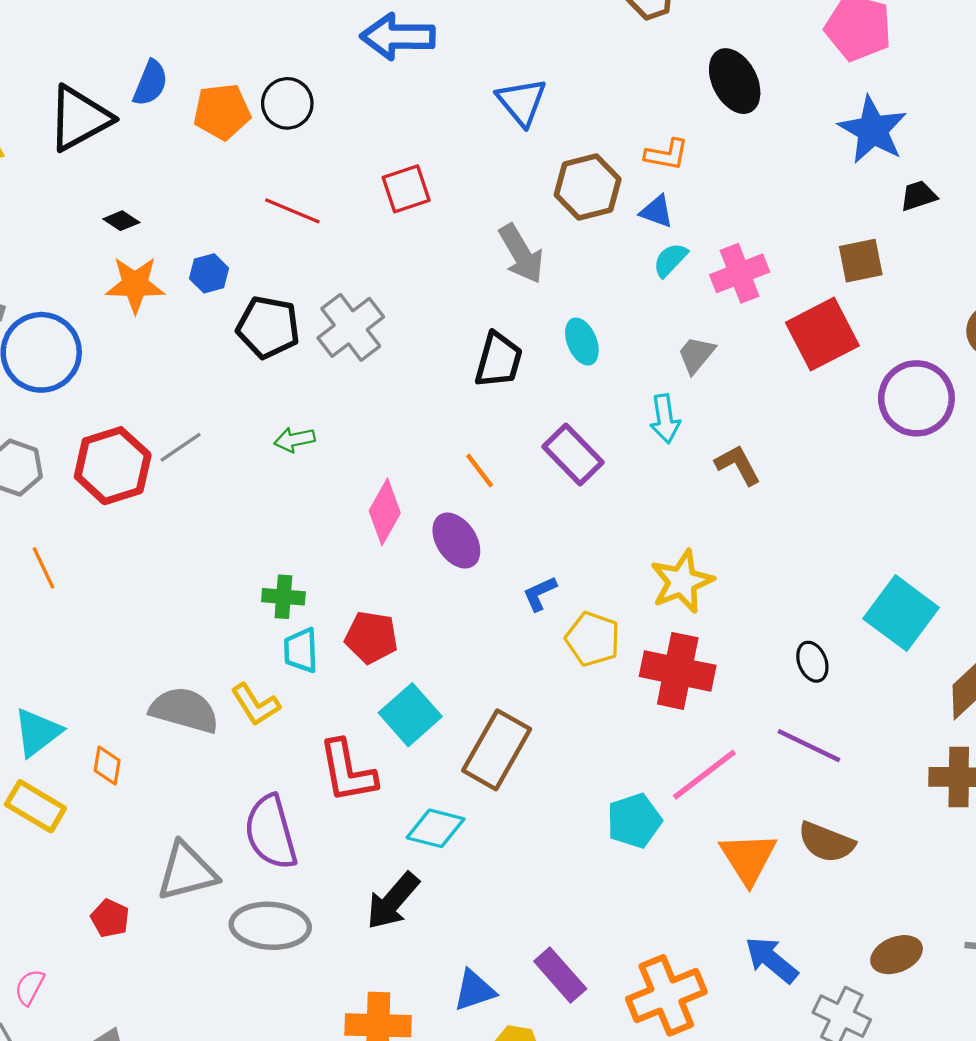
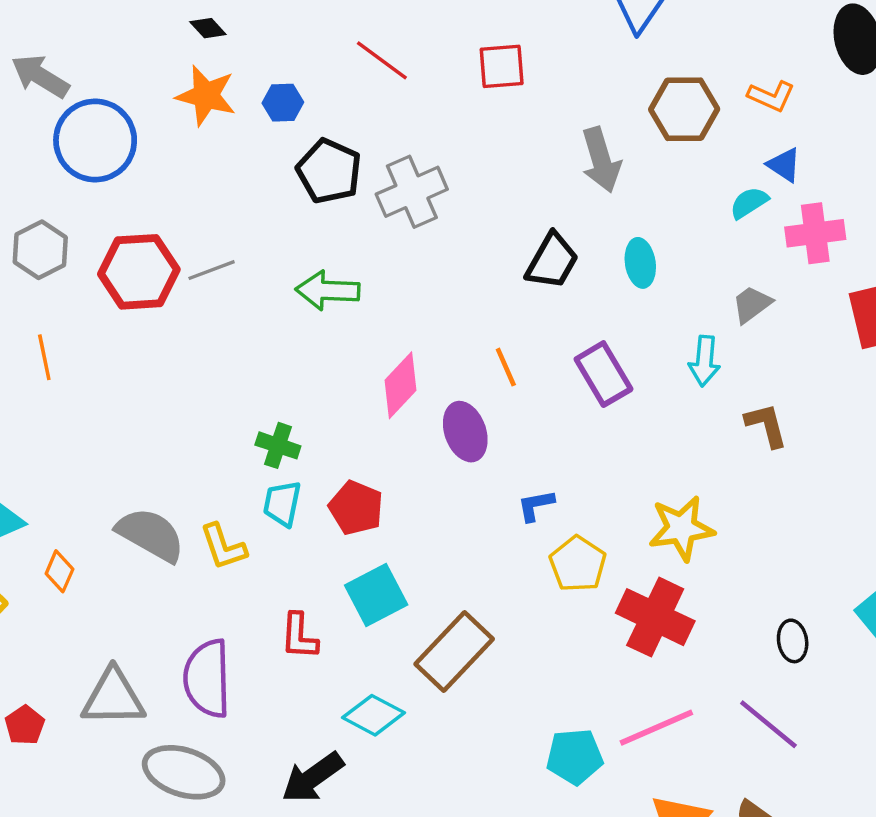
blue triangle: (657, 211) -> (784, 165), moved
green arrow: (294, 440) -> (328, 290), size x1.5
red L-shape: (348, 771) -> (299, 636), size x0.7

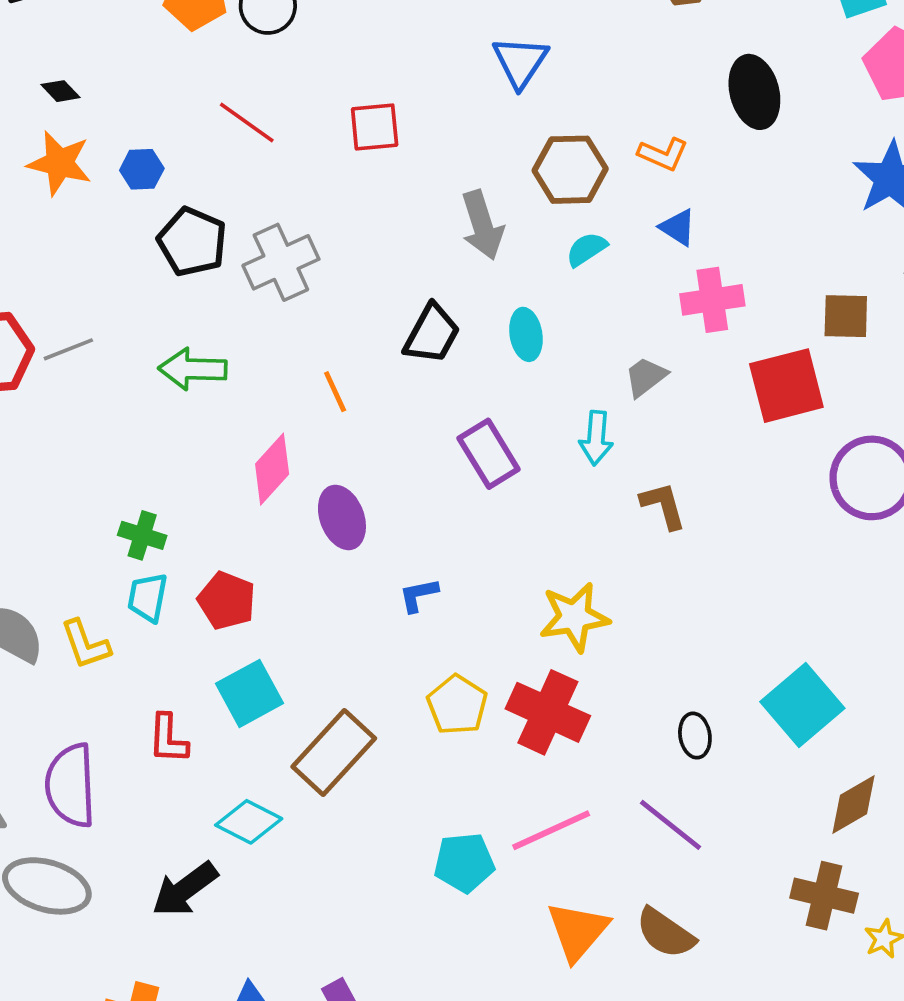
cyan semicircle: (749, 203) -> (586, 249), moved
orange line: (506, 367) -> (335, 392), moved
yellow pentagon: (578, 564) -> (457, 705), moved

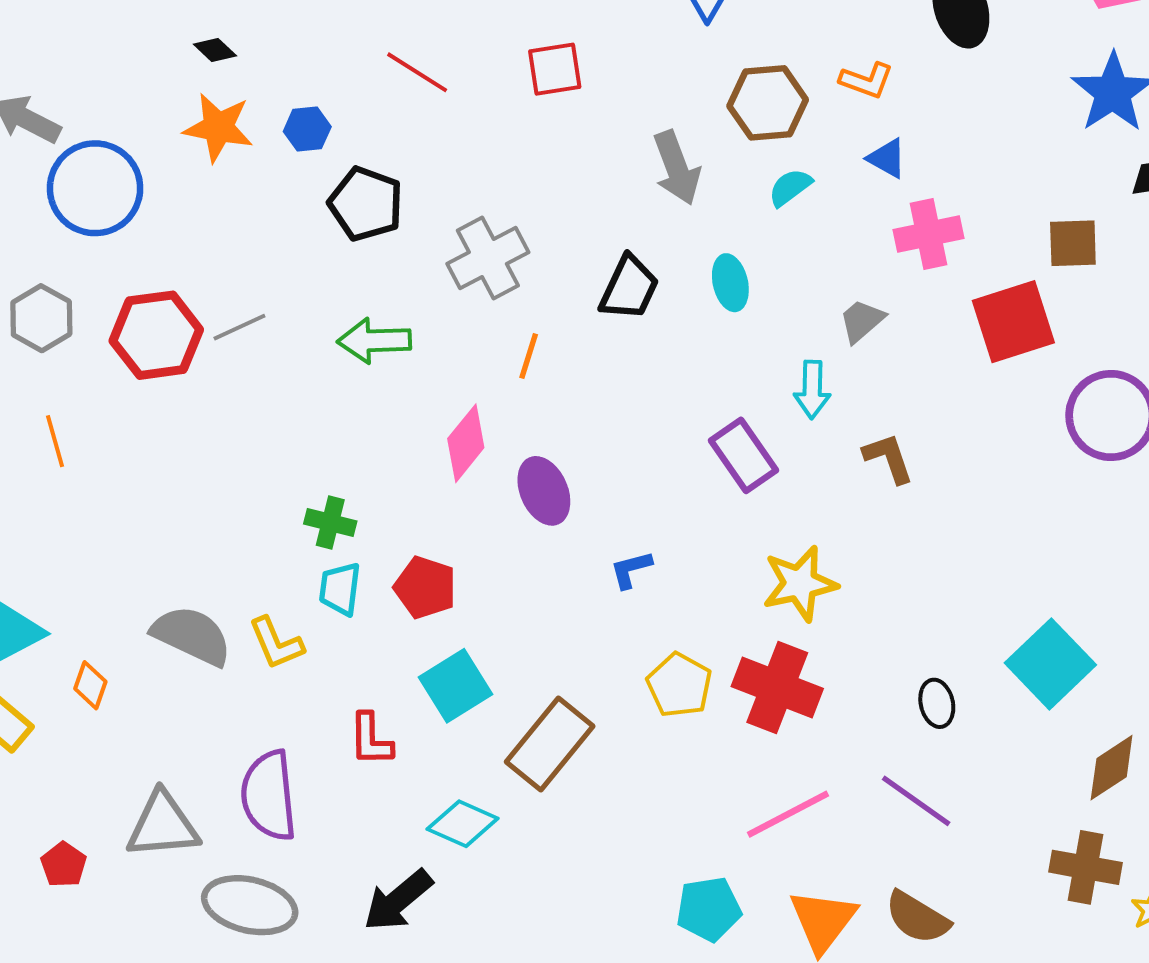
gray cross: (281, 262) -> (488, 258), moved
orange line: (335, 392) -> (529, 356), turned 45
purple rectangle: (489, 454) -> (743, 455), moved
cyan pentagon: (464, 863) -> (709, 909), moved

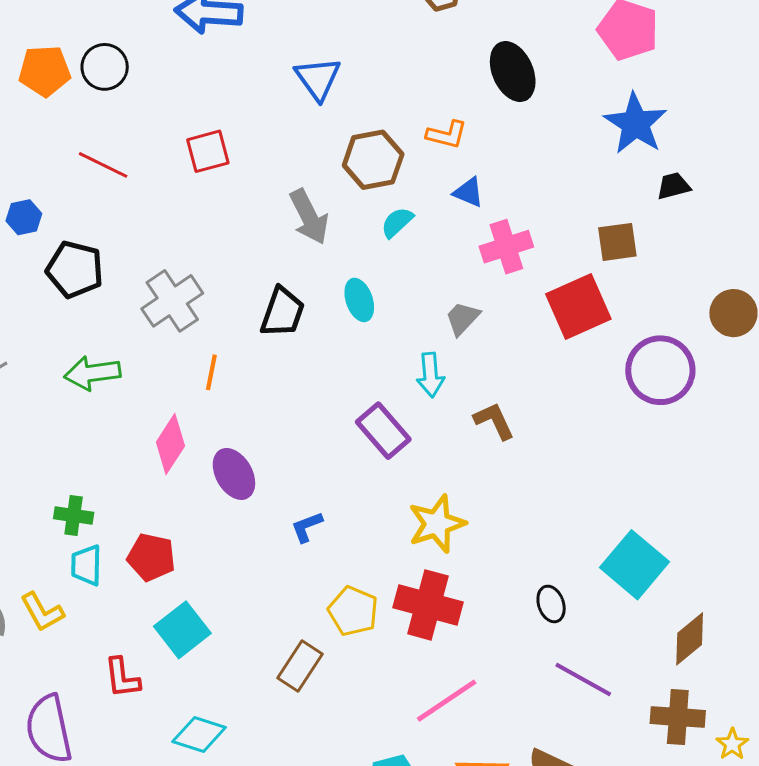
brown rectangle: (550, 744) -> (300, 666), moved, size x0.7
purple line: (916, 801) -> (583, 679), moved

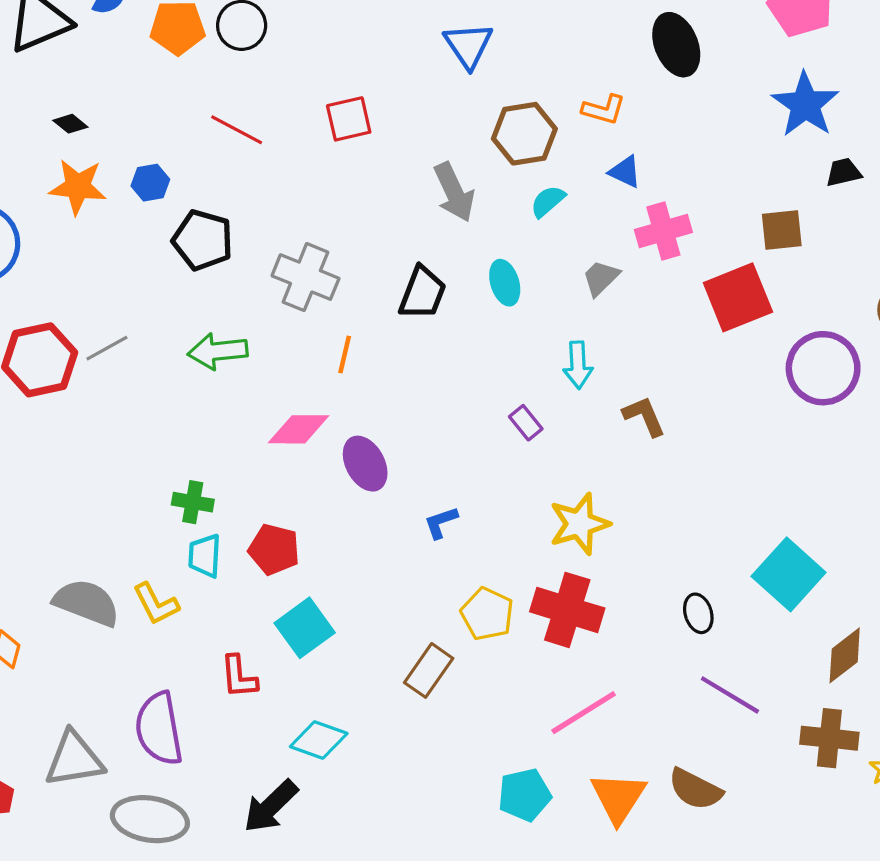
gray cross: (172, 301) -> (305, 277), turned -36
gray trapezoid: (463, 318) -> (601, 278), moved
purple rectangle: (383, 431) -> (526, 423), size x0.6
pink diamond: (170, 444) -> (299, 429), turned 56

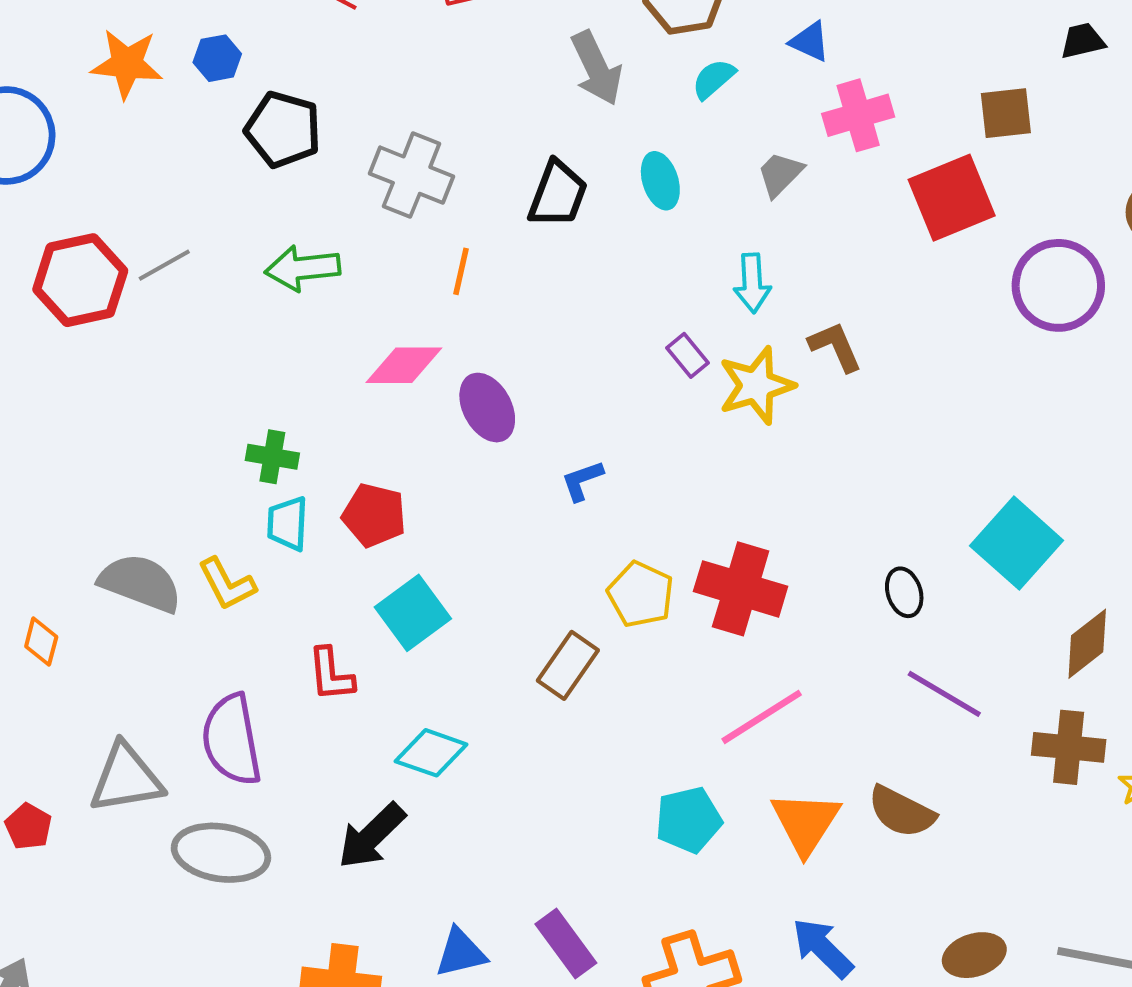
yellow star: (579, 524) -> (756, 386), moved

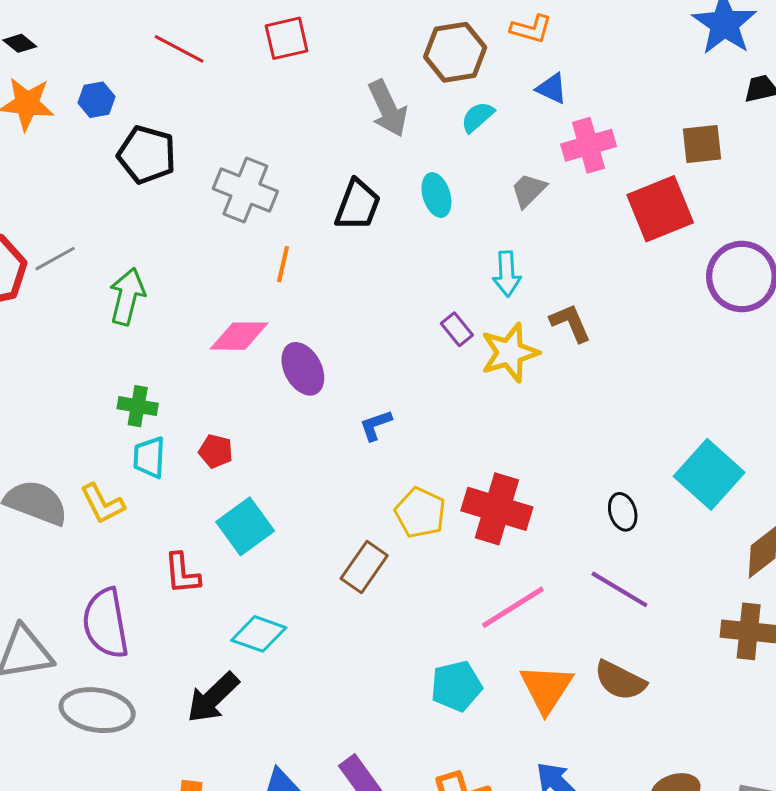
green arrow: (303, 268) -> (127, 297), moved, turned 110
red pentagon: (374, 515) -> (216, 451), size x0.7
purple line: (944, 694) -> (619, 589), moved

